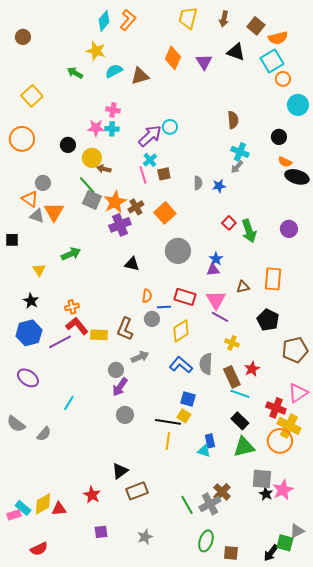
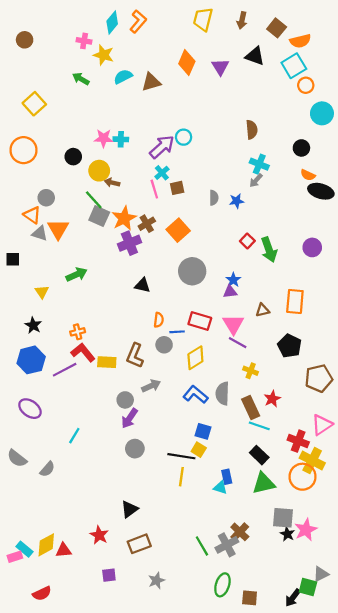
pink cross: (113, 110) -> (84, 41), moved
brown rectangle: (137, 491) -> (139, 544), moved

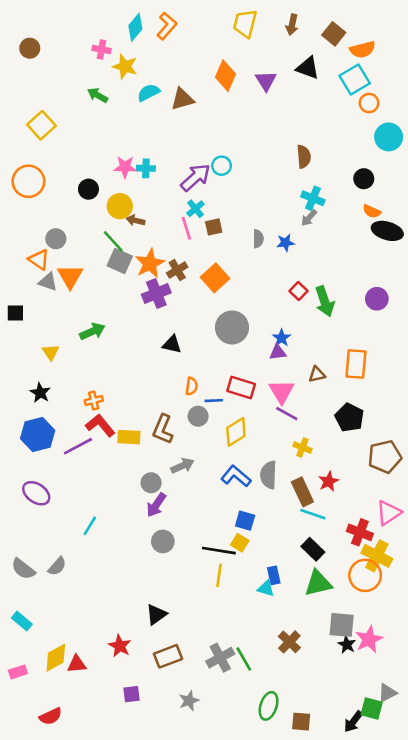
gray semicircle: (17, 458) -> (23, 569), moved
gray cross: (227, 545) -> (220, 658), moved
cyan rectangle: (25, 549) -> (22, 621), moved

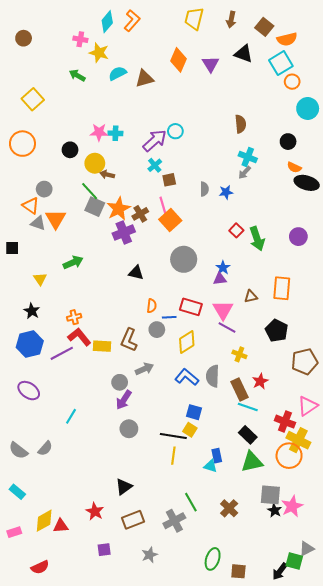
pink line: (186, 228) -> (163, 206), moved
green line: (244, 659) -> (191, 502), moved

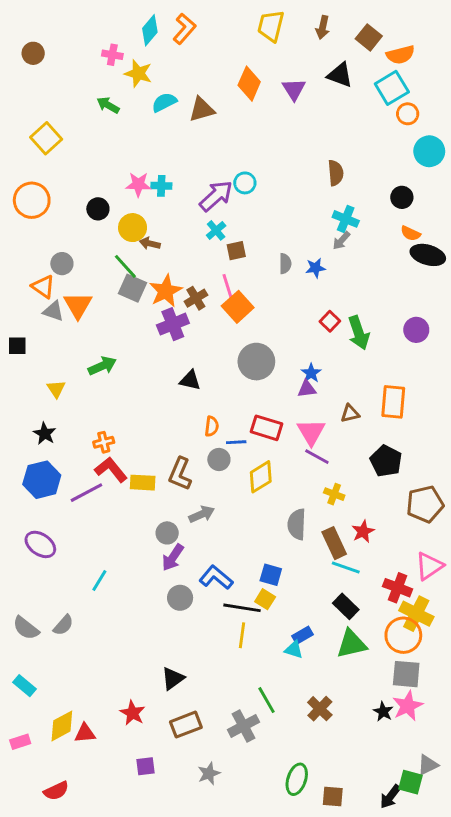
blue L-shape: (187, 377) -> (216, 578), moved
blue rectangle: (217, 456) -> (302, 635), turned 72
gray square: (270, 495) -> (406, 674), moved

